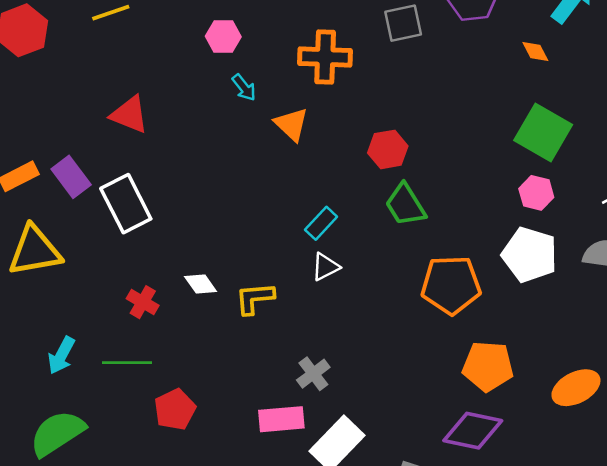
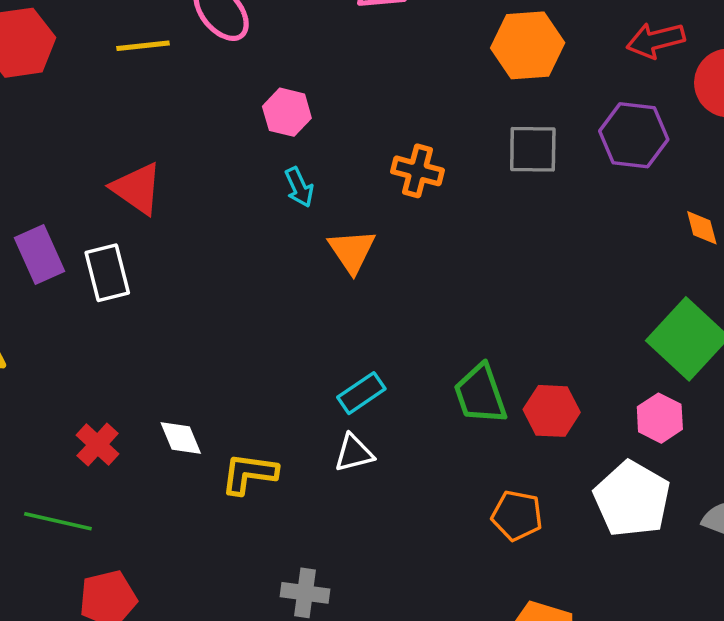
orange cross: (325, 57) -> (418, 171), size x0.7
red hexagon: (388, 149) -> (552, 411), moved
white rectangle: (126, 204) -> (107, 273), moved, size x0.7
orange pentagon: (451, 285) -> (517, 516), size x0.6
gray cross: (313, 374) -> (305, 593), turned 32

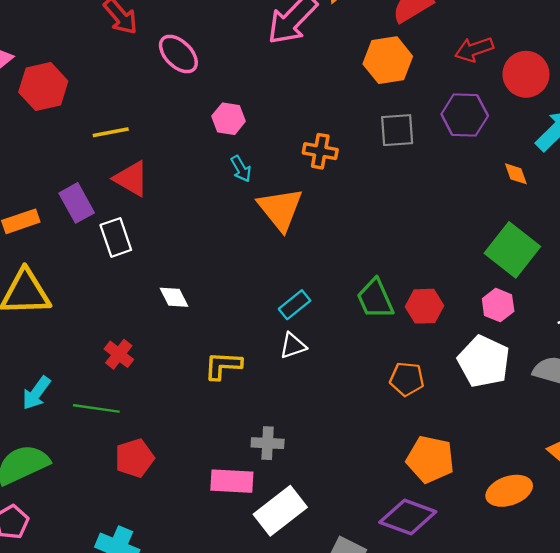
yellow line: (143, 46) -> (111, 132), moved
orange triangle: (352, 251) -> (280, 209), size x1.4
purple rectangle: (39, 254) -> (77, 203), moved
white diamond: (181, 438) -> (174, 297), moved

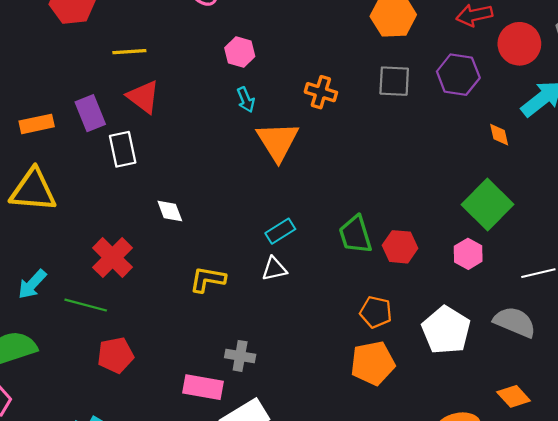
red cross: (119, 354) -> (113, 258), size x1.5
white pentagon: (484, 361) -> (446, 330), moved
orange pentagon: (430, 459) -> (373, 363), moved, turned -30

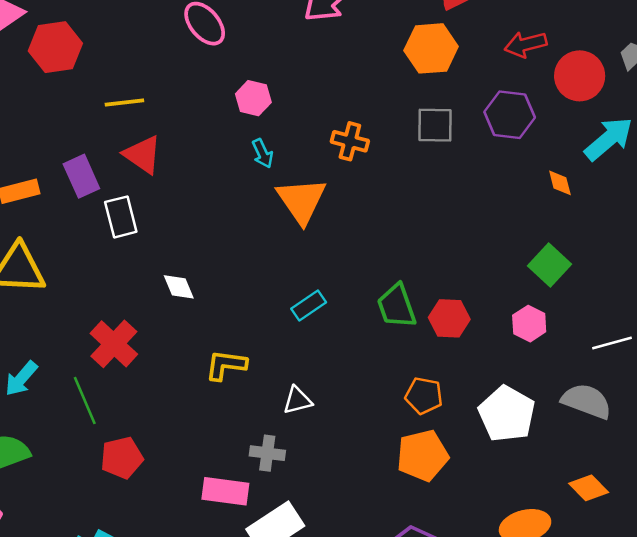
green square: (487, 204) -> (550, 265), size x0.7
white triangle: (274, 269) -> (297, 400), moved
green line: (86, 305) -> (85, 401), turned 54

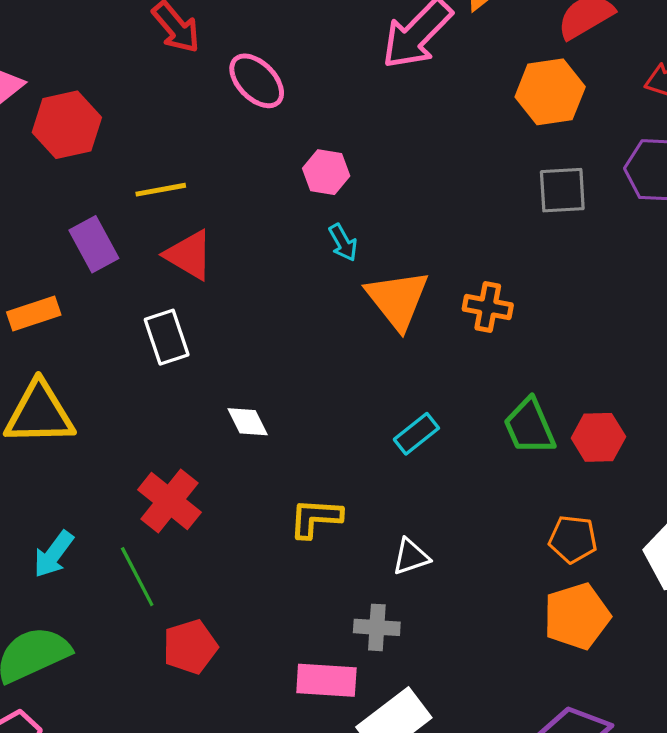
orange cross: (350, 141) -> (488, 307), moved
purple rectangle: (81, 176) -> (94, 244), moved

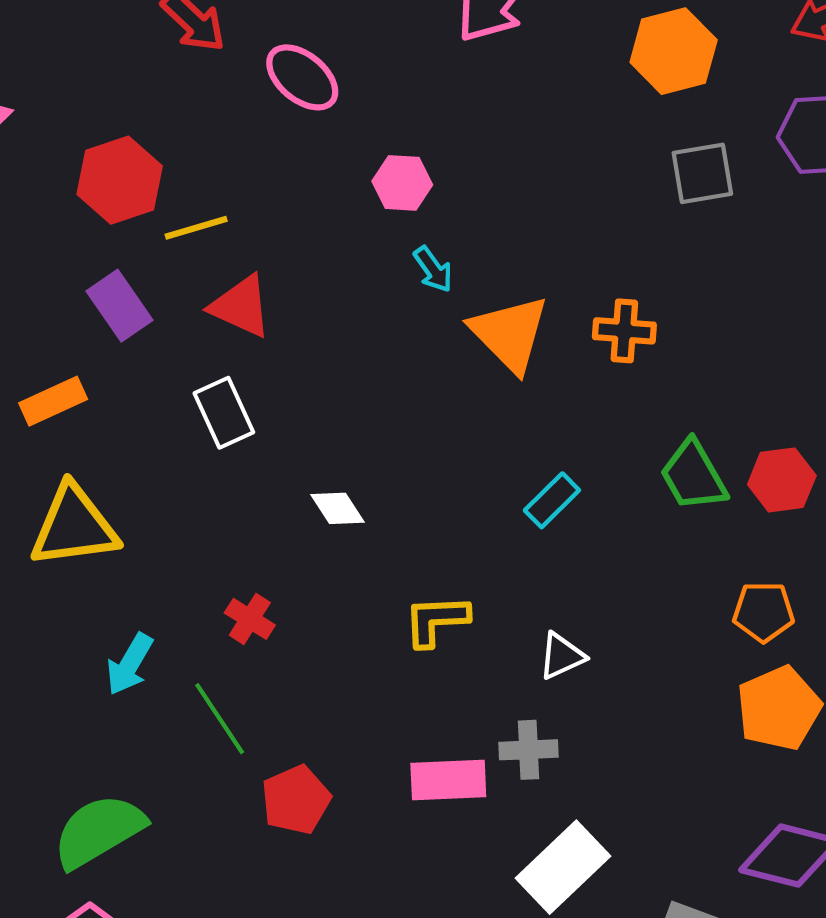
red hexagon: (67, 125) -> (120, 180), moved
red cross: (169, 501) -> (250, 619), size x0.6
cyan arrow: (53, 554) -> (130, 664), moved
pink rectangle: (326, 680) -> (448, 780), moved

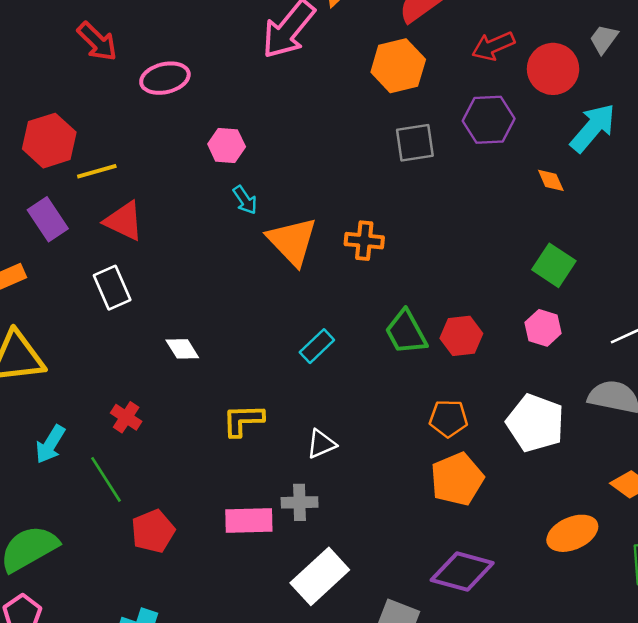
pink ellipse: (302, 77) -> (165, 78), turned -54

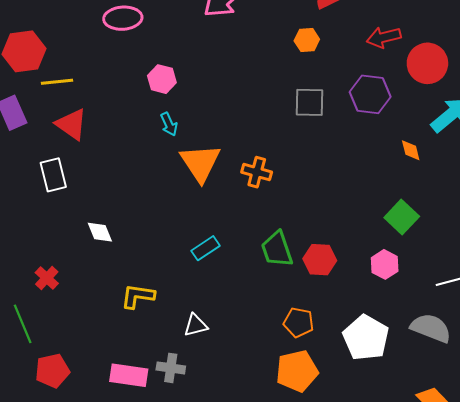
orange hexagon: (398, 66) -> (307, 40), size x0.6

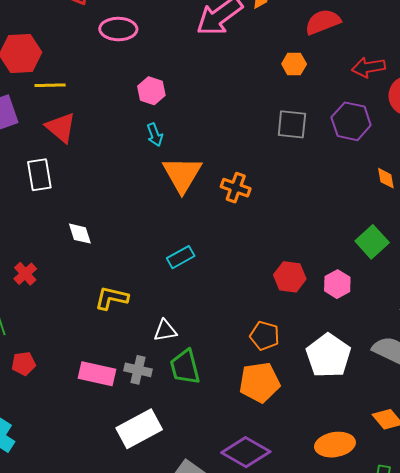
green trapezoid: (277, 249) -> (185, 367), moved
pink hexagon: (385, 264) -> (337, 284), moved
red pentagon: (52, 371) -> (24, 364), size x0.7

